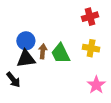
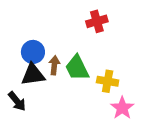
red cross: (90, 17) -> (97, 21), moved
yellow cross: (91, 48) -> (108, 81), moved

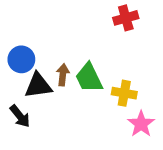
red cross: (97, 21) -> (126, 18), moved
blue circle: (33, 52) -> (21, 59), moved

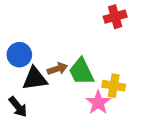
brown arrow: (63, 75) -> (57, 69), turned 66
pink star: (141, 124) -> (98, 103), moved

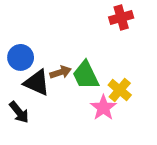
black triangle: (35, 79) -> (37, 83), turned 32
yellow cross: (114, 86) -> (120, 90), turned 30

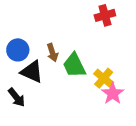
brown arrow: (60, 72) -> (52, 53), moved, turned 90
pink star: (103, 108) -> (113, 94), moved

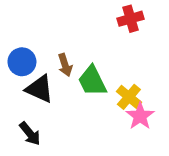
black arrow: (17, 97) -> (30, 134), moved

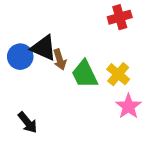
black triangle: (40, 89) -> (44, 48), moved
yellow cross: (129, 97) -> (118, 74), moved

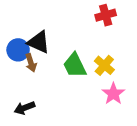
brown arrow: (60, 60) -> (31, 63), moved
black arrow: (28, 122) -> (24, 108), turned 108

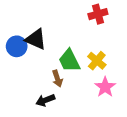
brown arrow: (31, 63) -> (57, 79), moved
black arrow: (24, 108) -> (45, 100), moved

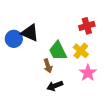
red cross: (98, 14) -> (87, 26), moved
black arrow: (45, 100) -> (55, 86), moved

